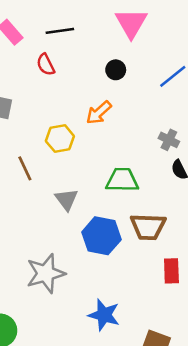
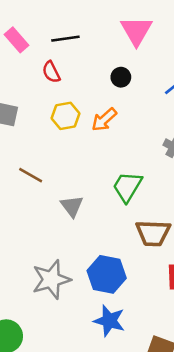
yellow hexagon: (60, 139) -> (65, 116), moved
brown line: (25, 168) -> (31, 175), turned -35
green trapezoid: (122, 180) -> (127, 187), turned -60
blue hexagon: (101, 236) -> (107, 274), moved

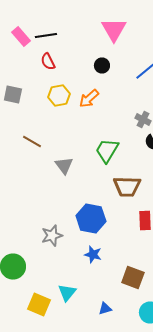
black line: (65, 39) -> (46, 36), moved
gray star: (51, 279) -> (52, 236), moved, size x0.7
blue star: (109, 321) -> (93, 254), size x0.7

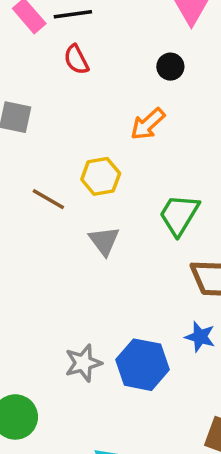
yellow hexagon: (59, 96) -> (101, 176), moved
blue hexagon: (91, 218) -> (143, 365), moved
blue star: (93, 254) -> (200, 337), moved

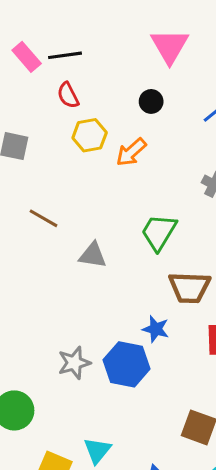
yellow hexagon: (101, 176) -> (90, 135), moved
gray triangle: (104, 241) -> (93, 255), turned -44
blue star: (200, 337) -> (156, 329), moved

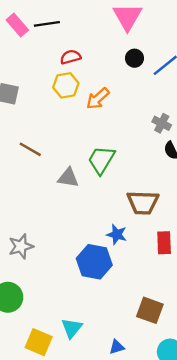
red semicircle: (68, 95) -> (71, 57), moved, turned 102
black circle: (151, 101) -> (134, 58), moved
green trapezoid: (159, 232) -> (101, 160), moved
gray star: (74, 363) -> (21, 246), moved

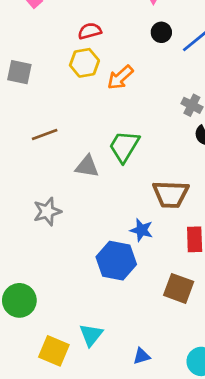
brown line: (30, 149) -> (45, 135), turned -50
gray star: (21, 246) -> (47, 211), moved
brown square: (150, 310) -> (179, 288), moved

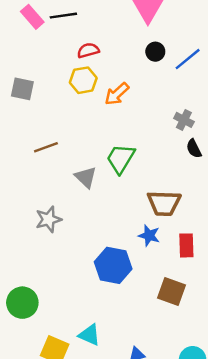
gray triangle: (87, 166) -> (86, 177), turned 35
blue star: (141, 230) -> (149, 236), moved
cyan triangle: (91, 335) -> (89, 335), turned -45

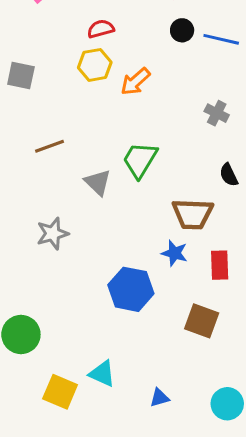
blue line: (188, 59) -> (221, 39), turned 52
black semicircle: (194, 149) -> (229, 175), moved

